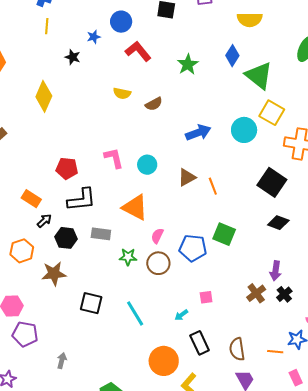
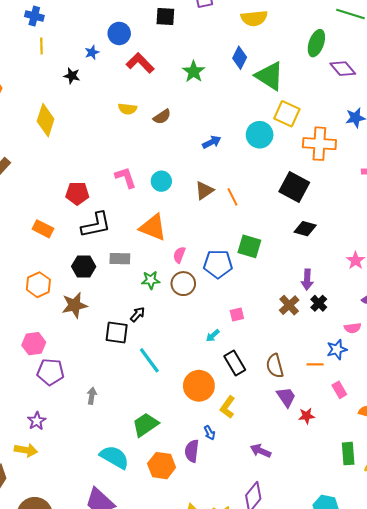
blue arrow: (198, 133) -> (212, 142), size x0.7
black arrow: (44, 221) -> (138, 314), moved
cyan line: (135, 313) -> (149, 360), moved

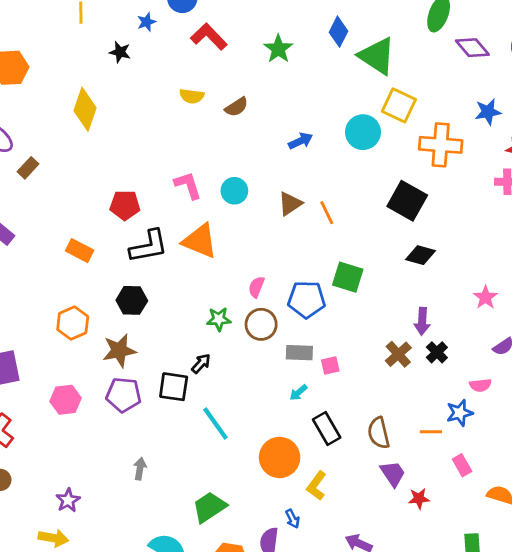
orange triangle: (153, 227) -> (200, 241), moved
gray rectangle: (120, 259) -> (299, 353), moved
purple pentagon: (50, 372) -> (124, 395), moved

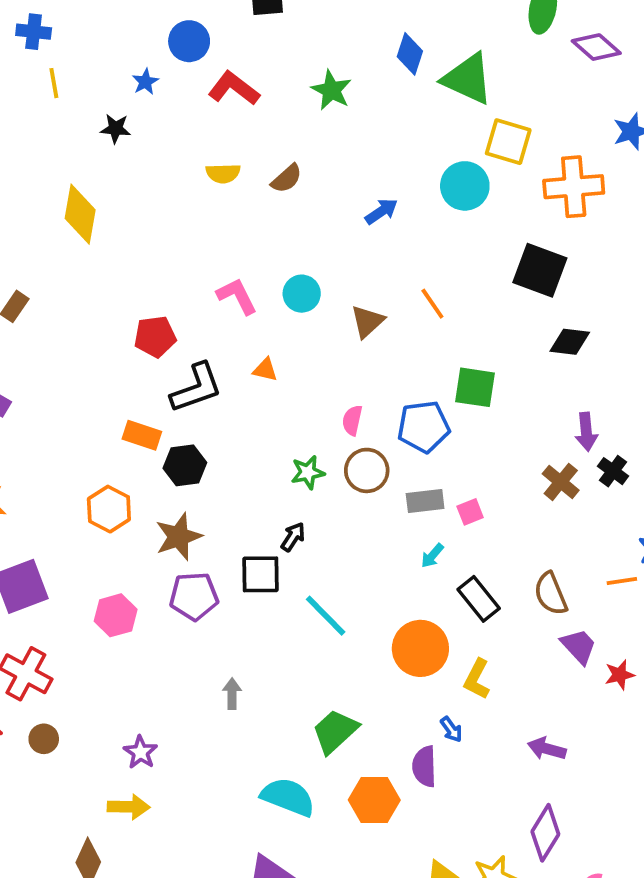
brown triangle: (290, 204) -> (367, 321), moved
orange triangle: (200, 241) -> (265, 370), size x0.5
orange rectangle: (80, 251) -> (142, 435), moved

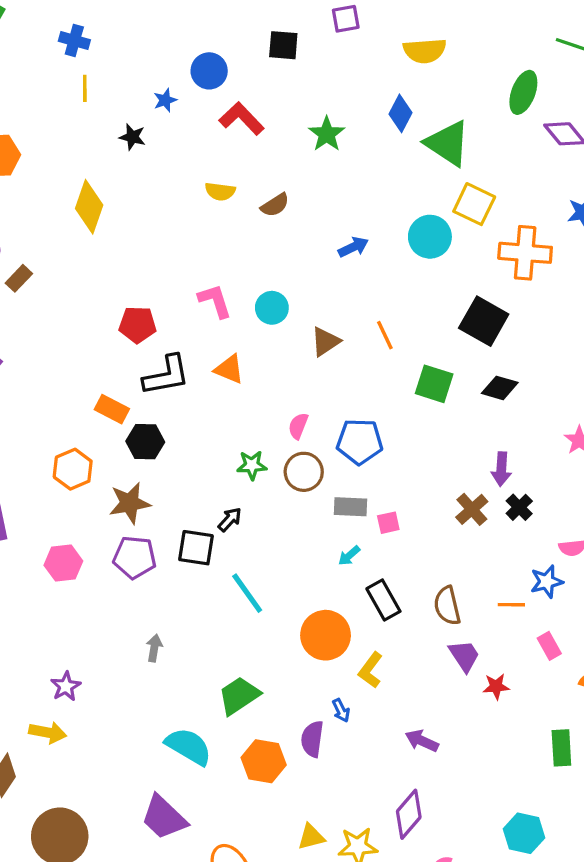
orange triangle: (265, 370) -> (229, 369), size x1.4
green square: (475, 387) -> (434, 384), moved

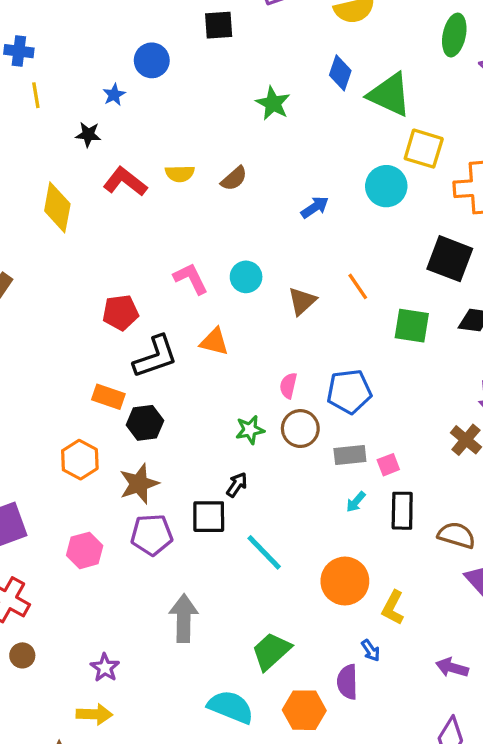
red L-shape: (242, 119) -> (125, 182), moved
black rectangle: (383, 600) -> (402, 511), moved, turned 39
brown semicircle: (447, 606) -> (457, 535), turned 129
gray arrow: (154, 648) -> (184, 618), size x1.8

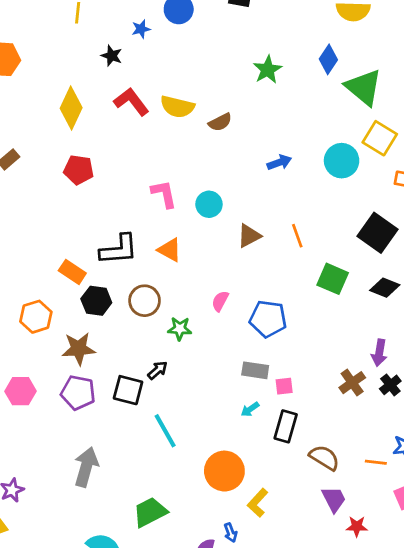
yellow semicircle: (180, 174) -> (177, 107), size x1.4
red pentagon: (120, 313) -> (79, 170), moved
brown circle: (300, 429) -> (145, 301), moved

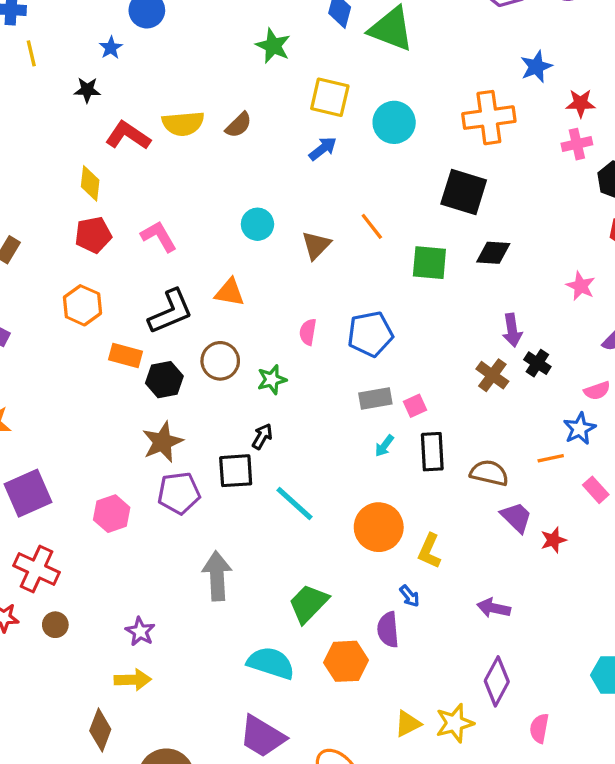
yellow diamond: (71, 108) -> (90, 183), moved, size x0.7
yellow square: (380, 138) -> (330, 97), moved
pink L-shape: (164, 194) -> (159, 236), moved
orange hexagon: (36, 317) -> (82, 305), moved

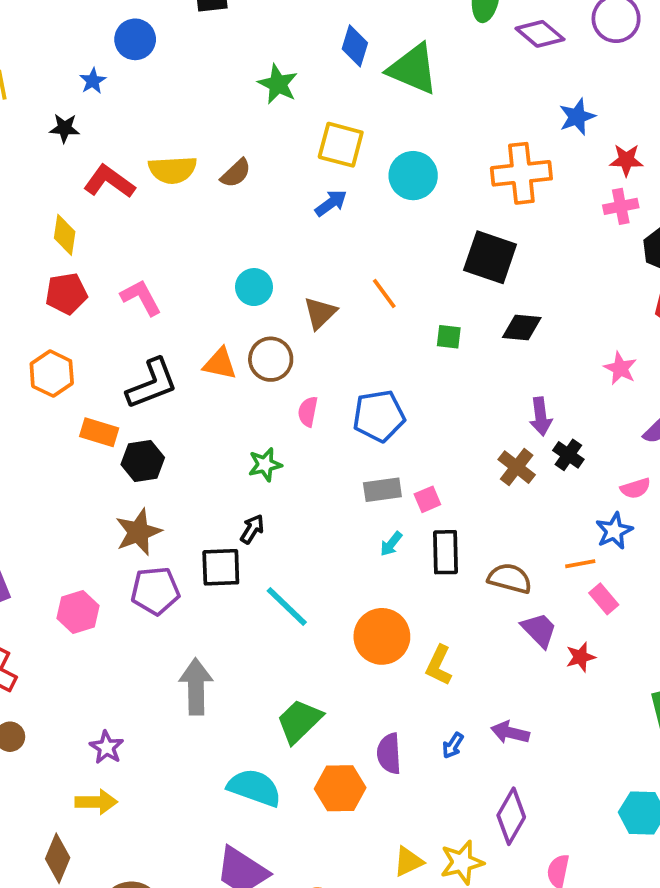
green square: (429, 263) -> (449, 337), size x0.6
brown circle: (220, 361) -> (271, 359), moved
pink rectangle: (596, 490) -> (604, 599), moved
blue arrow: (410, 596) -> (453, 745), moved, turned 70

